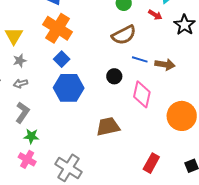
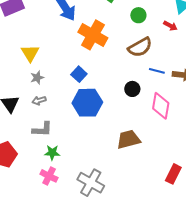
orange cross: (58, 28) -> (93, 35), moved
gray L-shape: (22, 113) -> (42, 129), turned 60

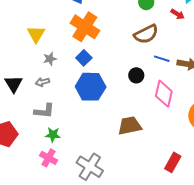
orange cross: (93, 35) -> (85, 27), moved
gray star: (37, 78) -> (50, 59), moved

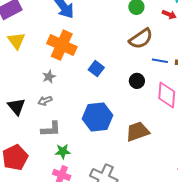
orange cross: (85, 27) -> (62, 45), moved
yellow triangle: (36, 34) -> (16, 41), moved
blue square: (84, 58) -> (96, 69), moved
blue hexagon: (91, 87) -> (97, 117), moved

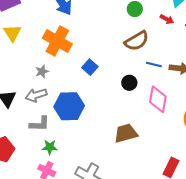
gray arrow: (45, 101) -> (36, 95), size x1.5
blue hexagon: (97, 117) -> (69, 106), moved

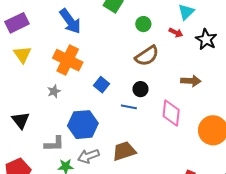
blue line: (154, 65) -> (129, 107), moved
black circle: (129, 83) -> (140, 89), moved
gray arrow: (36, 95) -> (88, 156), moved
brown trapezoid: (126, 133) -> (124, 151), moved

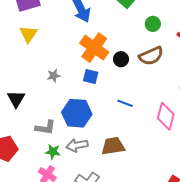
orange cross: (68, 60) -> (94, 48), moved
blue square: (101, 85) -> (91, 77), moved, turned -35
black circle: (140, 89) -> (121, 59), moved

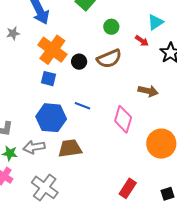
gray star: (54, 76) -> (13, 33), moved
blue hexagon: (77, 113) -> (51, 118), moved

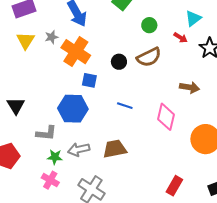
orange cross: (52, 50) -> (76, 52), moved
blue hexagon: (51, 118) -> (73, 109), moved

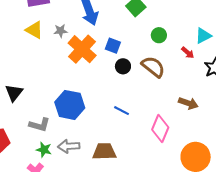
yellow triangle: (26, 41) -> (34, 30), turned -42
brown semicircle: (149, 57) -> (153, 67), turned -125
blue square: (89, 80) -> (113, 46), moved

